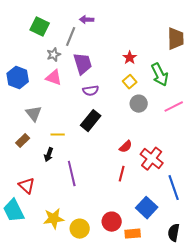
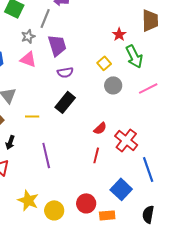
red star: (130, 58) -> (119, 34), moved
black arrow: (49, 155) -> (10, 142), moved
yellow star: (54, 219) -> (28, 200), turned 30

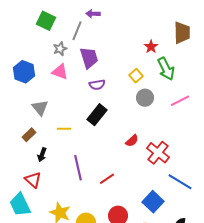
red line: (96, 155) -> (107, 179), moved, turned 42
blue line: (148, 169) -> (180, 182), turned -40

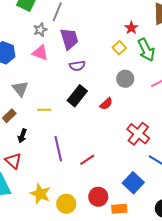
yellow square: (136, 76) -> (119, 48), moved
red semicircle: (132, 141) -> (106, 104), moved

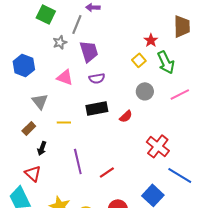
pink triangle: (40, 53) -> (65, 77), moved
black rectangle: (77, 96) -> (97, 108), turned 40

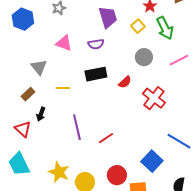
purple trapezoid: (89, 51) -> (108, 17), moved
blue hexagon: (24, 65) -> (23, 19), moved
red cross: (158, 146) -> (154, 98), moved
red triangle: (33, 173) -> (23, 129), moved

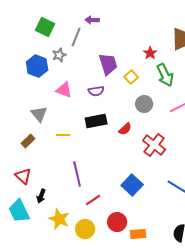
blue hexagon: (23, 19) -> (37, 66), moved
yellow square: (138, 26) -> (131, 77), moved
black arrow: (41, 114) -> (41, 196), moved
red line: (106, 138) -> (93, 200), moved
blue square: (152, 161) -> (132, 185), moved

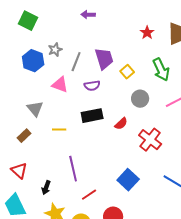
green square: (45, 27) -> (28, 21), moved
gray line: (76, 37) -> (76, 62), moved
red star: (150, 53) -> (147, 33), moved
black arrow: (41, 196) -> (46, 188), moved

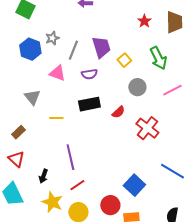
brown rectangle: (24, 136) -> (18, 132), moved
blue square: (128, 180) -> (134, 185), moved
red line: (89, 195) -> (77, 185), moved

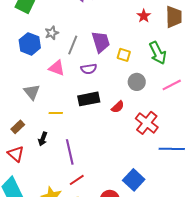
yellow square: (124, 60) -> (124, 55), turned -32
blue line: (172, 171) -> (172, 149), moved, turned -30
black arrow: (43, 176) -> (43, 139), moved

